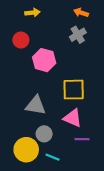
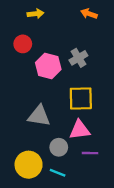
gray cross: (78, 35) -> (78, 58), moved
pink triangle: (73, 118) -> (80, 130), turned -30
gray circle: (44, 134) -> (59, 147), moved

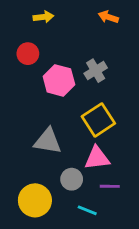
yellow square: (81, 98) -> (98, 120), turned -32
cyan line: (58, 173) -> (87, 210), moved

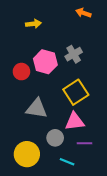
yellow arrow: (43, 17) -> (33, 24), moved
red circle: (28, 54) -> (21, 72), moved

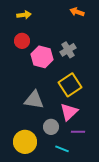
yellow arrow: (33, 24) -> (24, 15), moved
red circle: (21, 72) -> (22, 41), moved
pink triangle: (75, 122) -> (69, 112), turned -36

